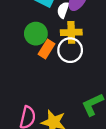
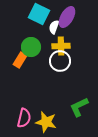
orange rectangle: (46, 49) -> (20, 60), moved

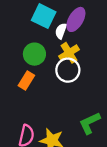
yellow cross: (61, 46) -> (69, 53), turned -30
orange rectangle: (20, 60) -> (26, 80), moved

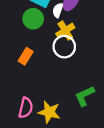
green circle: (34, 54) -> (33, 19), moved

